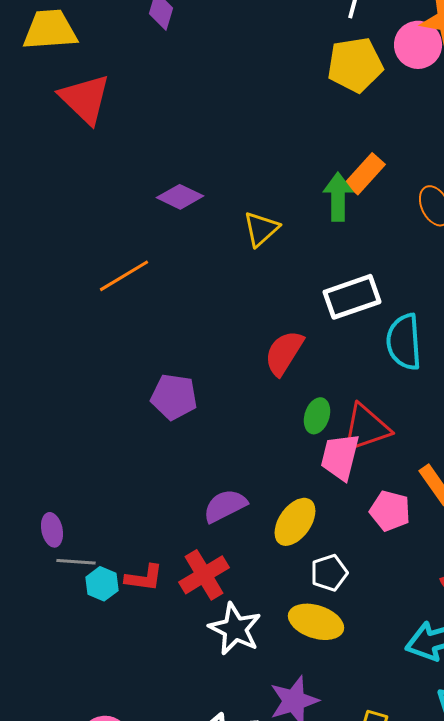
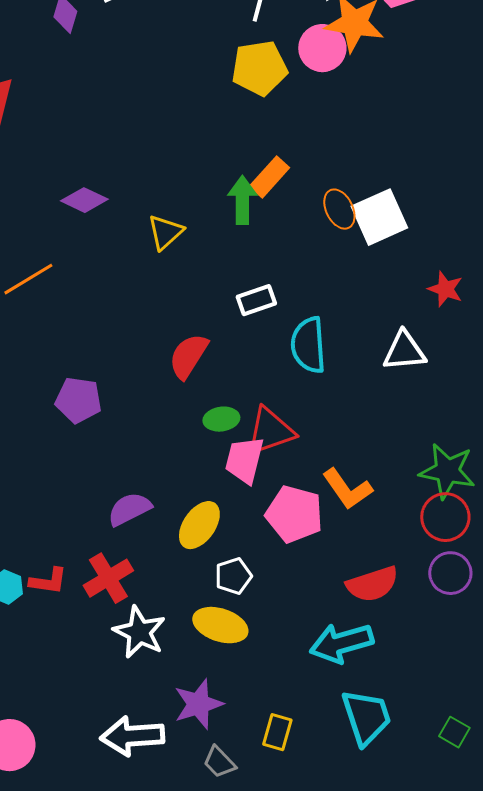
white rectangle: (352, 297) -> (256, 300), size x0.7
green ellipse: (317, 416) -> (221, 419), turned 64
pink pentagon: (390, 511) -> (294, 514), size x1.4

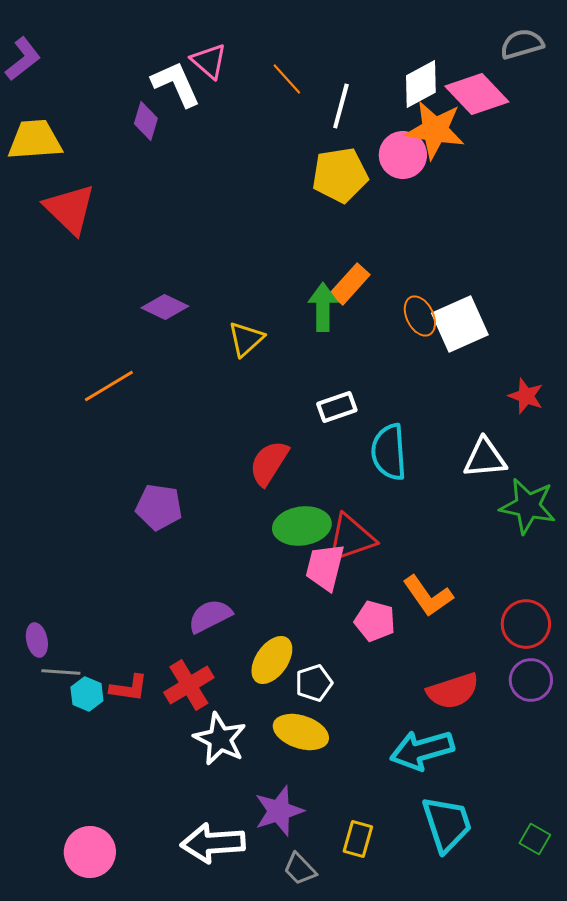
green ellipse: (221, 419) -> (302, 526), size x1.6
green star: (447, 471) -> (528, 506), moved
pink pentagon: (294, 514) -> (375, 621), size x0.7
yellow ellipse: (199, 525) -> (272, 660), moved

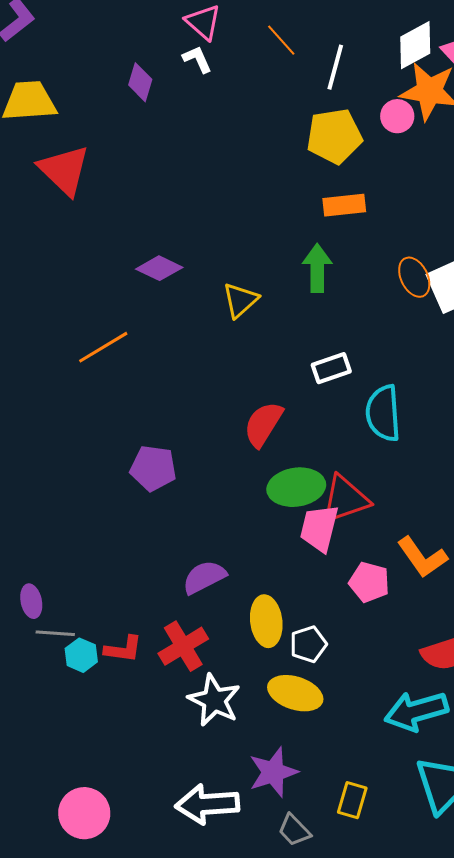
white L-shape: (176, 84) -> (197, 59), moved, size x0.6
pink circle: (403, 155) -> (397, 116), size x0.7
orange rectangle: (350, 284) -> (344, 205), moved, turned 42
yellow ellipse: (272, 660) -> (266, 621), turned -42

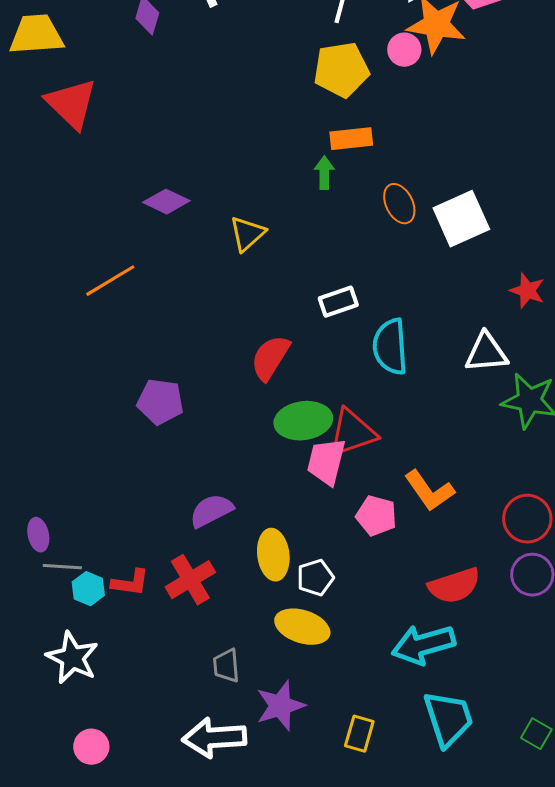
green arrow: (317, 268) -> (324, 173), moved, size x0.7
orange ellipse: (414, 277) -> (399, 204), moved
white star: (214, 700) -> (72, 658), moved
pink circle: (84, 813) -> (91, 747), size x0.7
gray trapezoid: (294, 830) -> (226, 666), moved, turned 39

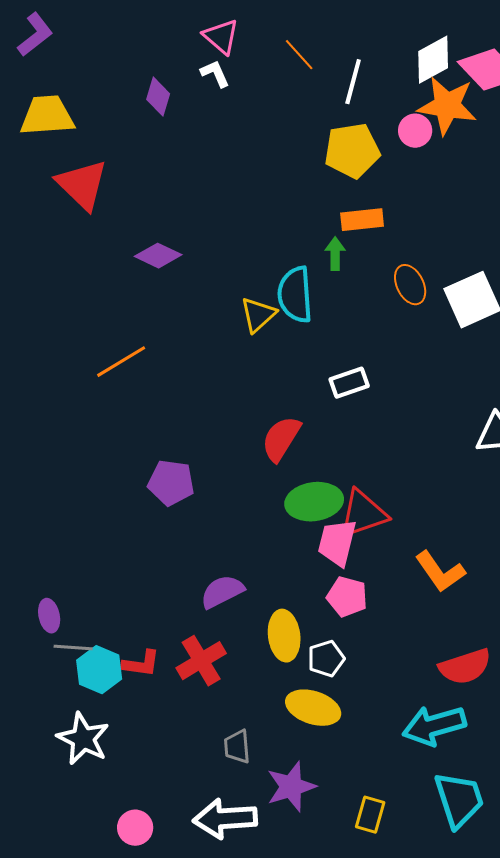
purple diamond: (166, 202) -> (158, 256), moved
cyan semicircle: (390, 347) -> (295, 295), moved
pink pentagon: (376, 516) -> (347, 597), moved
cyan hexagon: (88, 589) -> (99, 670), size x1.4
pink circle: (91, 747) -> (135, 828), moved

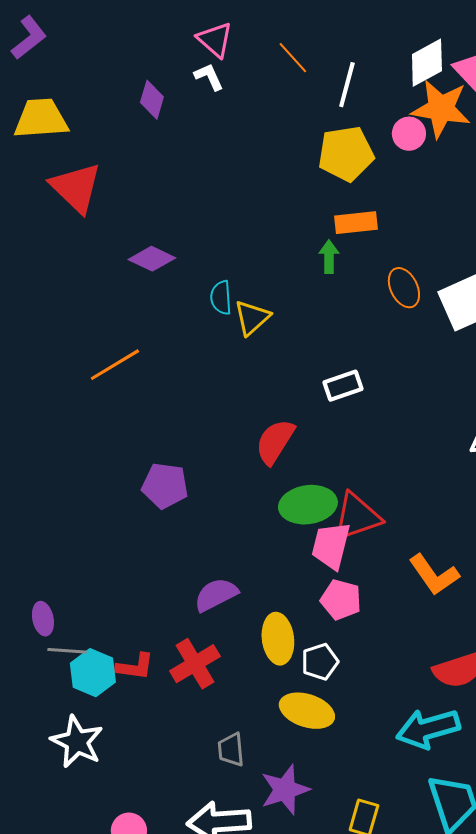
cyan semicircle: (295, 295) -> (221, 298), moved, size x0.6

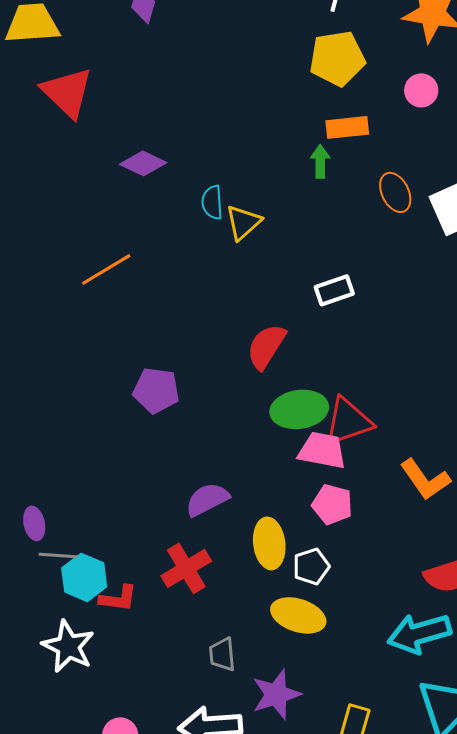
pink circle: (409, 134) -> (421, 90), moved
pink trapezoid: (331, 546) -> (322, 450), turned 87
red L-shape: (135, 667) -> (118, 598), moved

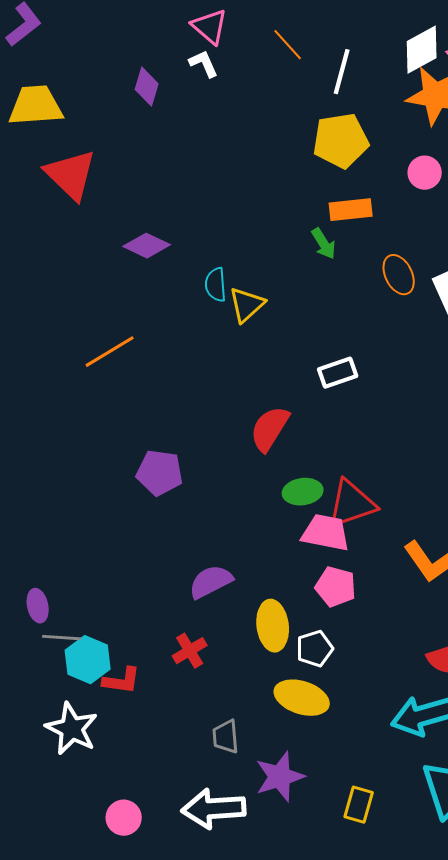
green arrow: (320, 161) -> (324, 244), turned 148
green ellipse: (299, 409) -> (303, 492), size x0.7
red cross: (186, 568) -> (190, 651), size x0.7

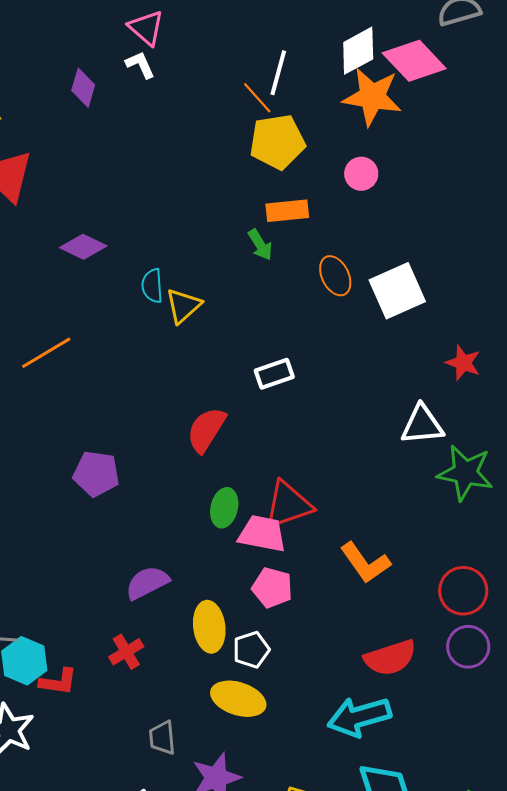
orange line: (288, 45) -> (257, 98), moved
green ellipse: (303, 492) -> (224, 508), moved, turned -69

